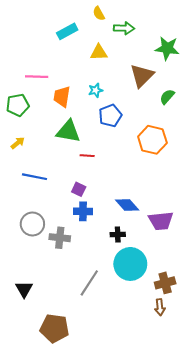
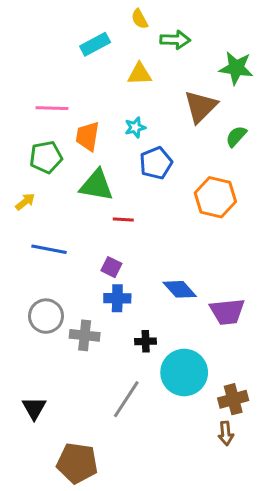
green pentagon: (18, 105) -> (46, 157), moved
black cross: (118, 235) -> (146, 341), moved

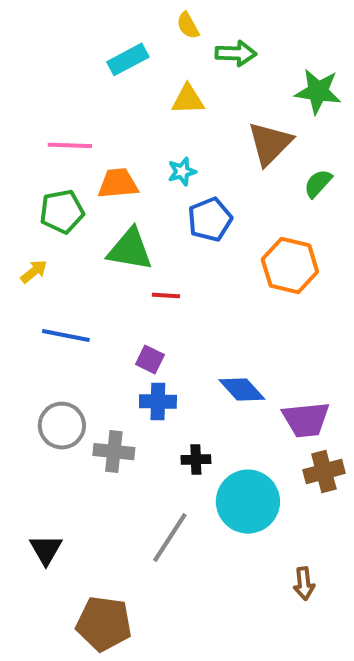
orange trapezoid: (88, 136) -> (118, 183), turned 76
brown cross: (233, 399) -> (324, 472), moved

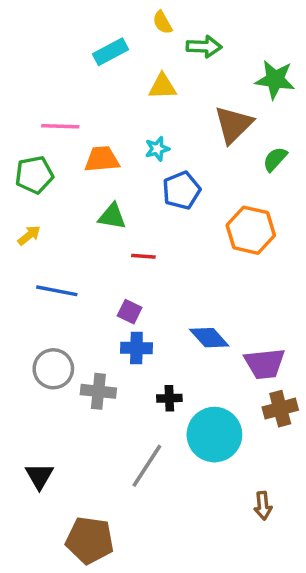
green pentagon: (62, 211) -> (34, 175), moved
green triangle: (130, 249) -> (112, 216), size x0.7

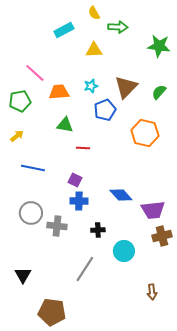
brown triangle: (233, 125) -> (126, 87), moved
pink line: (60, 126) -> (35, 73), turned 40
cyan circle: (214, 435) -> (124, 251), size x0.7

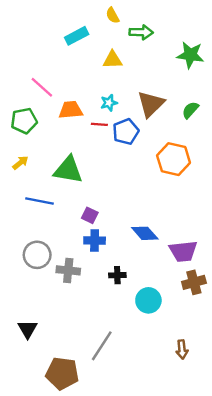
green triangle: (65, 125) -> (68, 170), moved, size x1.5
red line: (83, 148) -> (99, 124), moved
gray line: (85, 269) -> (102, 346), moved

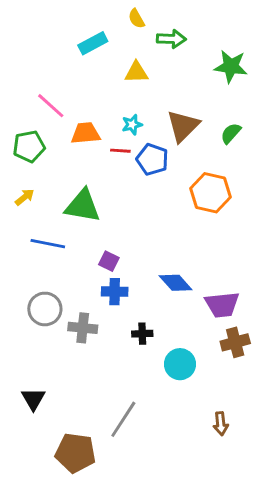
blue pentagon: (126, 132) -> (152, 159), turned -30

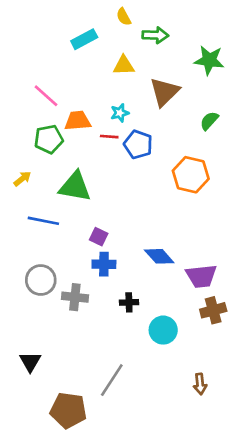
brown triangle: (183, 126) -> (164, 92), moved
green pentagon: (29, 146) -> (49, 139), moved

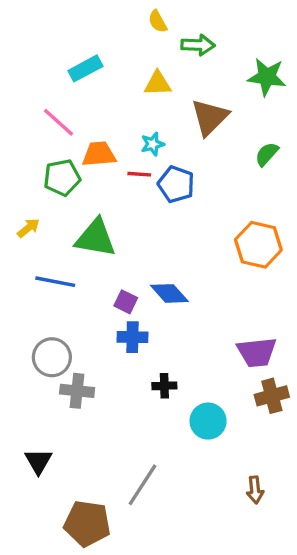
cyan rectangle: (84, 39) -> (85, 68), moved
orange hexagon: (191, 175) -> (258, 245), moved
blue diamond: (159, 256) -> (169, 293), moved
gray cross: (75, 297) -> (77, 391), moved

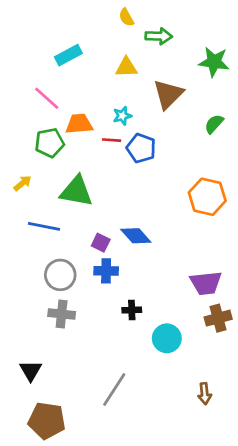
gray circle: (52, 357) -> (60, 275), moved
brown pentagon: (87, 523) -> (47, 421), moved

